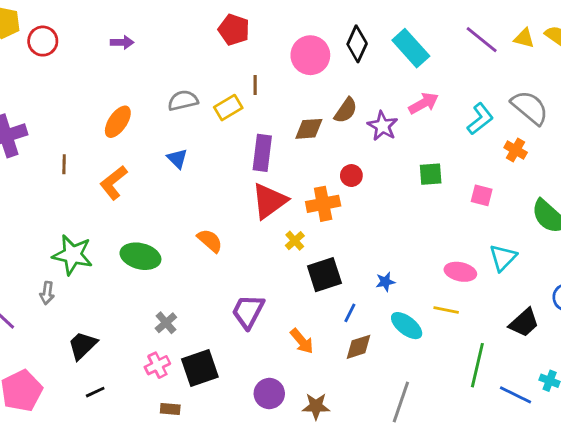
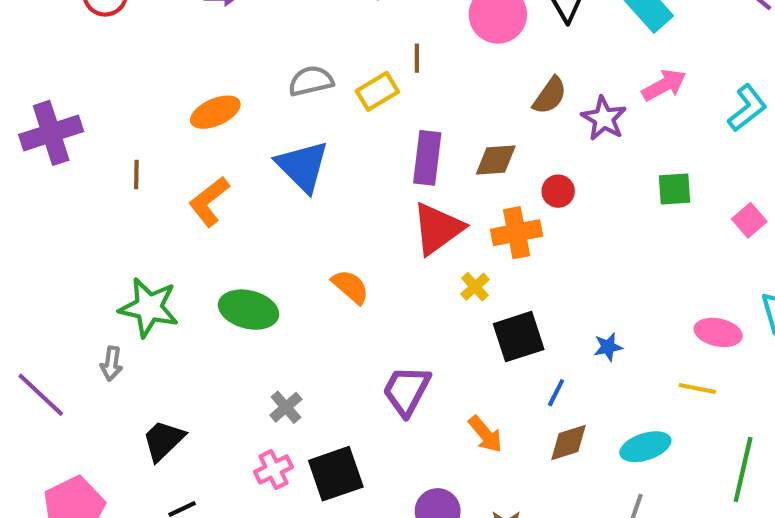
orange ellipse: (118, 122) -> (215, 112), turned 32
brown diamond: (309, 129) -> (496, 160), moved
blue triangle: (177, 159) -> (303, 166), size x1.8
pink square: (482, 195) -> (749, 220), turned 35
cyan ellipse: (407, 326) -> (645, 447), moved, turned -56

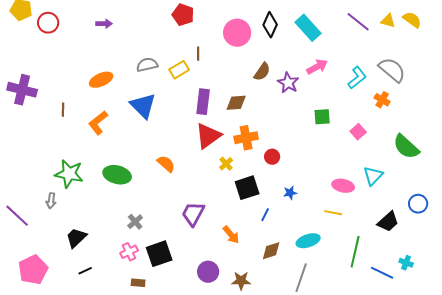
purple cross: (51, 133) -> (22, 90), turned 32
red circle: (558, 191) -> (272, 157), moved
brown diamond: (569, 443) -> (271, 251), moved

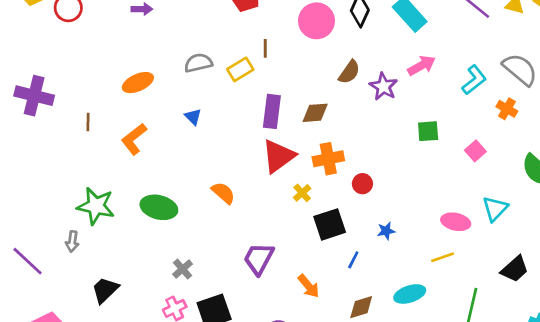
blue triangle: (143, 106) -> (193, 117), size x0.5
yellow line: (333, 213) -> (443, 257), turned -30

